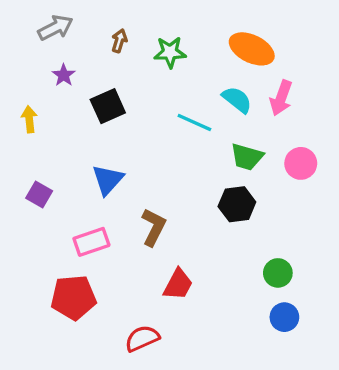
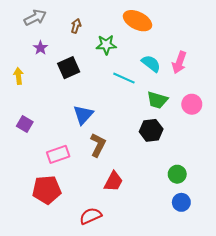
orange ellipse: (252, 49) -> (138, 21), moved
green star: (170, 52) -> (106, 45), moved
blue triangle: (108, 180) -> (83, 115), moved

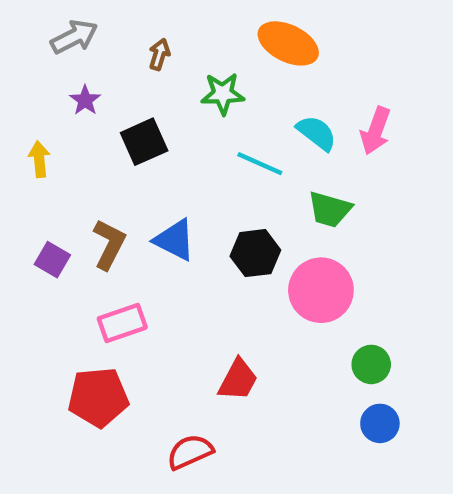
pink circle: (192, 104) -> (321, 290), moved, size x1.5
blue triangle: (83, 115) -> (175, 240), turned -45
black hexagon: (151, 130) -> (255, 253), moved
brown L-shape: (98, 145) -> (109, 244), moved

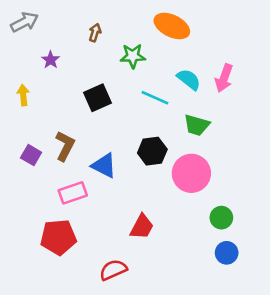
gray arrow: (74, 37) -> (25, 22), moved
black square: (144, 142) -> (98, 98), moved
blue triangle: (175, 240) -> (104, 165), moved

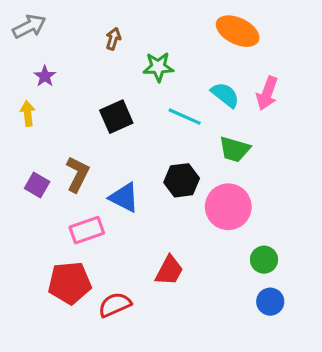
orange ellipse: (172, 26) -> (238, 31), moved
purple star: (51, 60) -> (45, 76), moved
red semicircle: (113, 270) -> (115, 305), moved

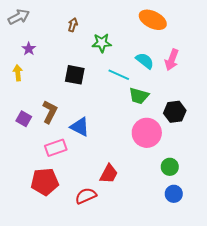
black square: (116, 117) -> (75, 75), turned 35
green trapezoid: (234, 149) -> (139, 96), moved
black hexagon: (182, 180) -> (175, 112), moved
red semicircle: (115, 305) -> (86, 196), moved

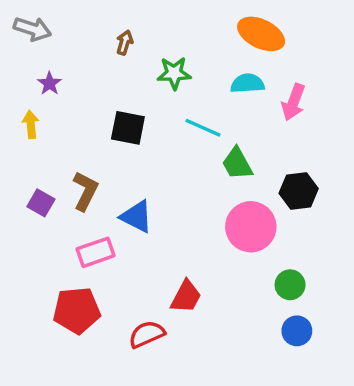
gray arrow: (19, 17) -> (32, 29), turned 45
cyan semicircle: (145, 61) -> (247, 83), moved, turned -42
green trapezoid: (139, 96) -> (237, 164), turned 45

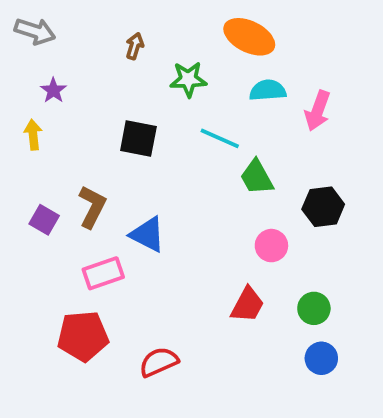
orange ellipse: (261, 34) -> (249, 37), moved
pink circle: (251, 227) -> (271, 246), size x0.6
red trapezoid: (186, 297) -> (247, 305), moved

